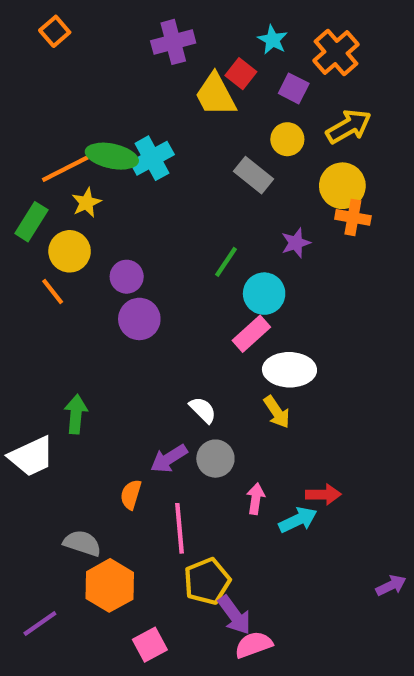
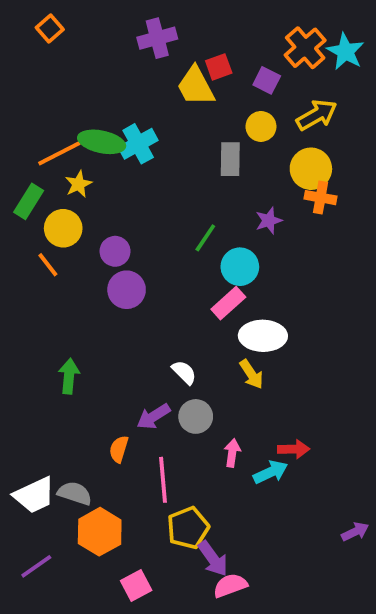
cyan star: (273, 40) -> (345, 52), moved, size x1.4
red square: (241, 74) -> (219, 67), turned 32
gray rectangle: (254, 175) -> (230, 159), turned 52
white trapezoid: (31, 456) -> (34, 495), moved

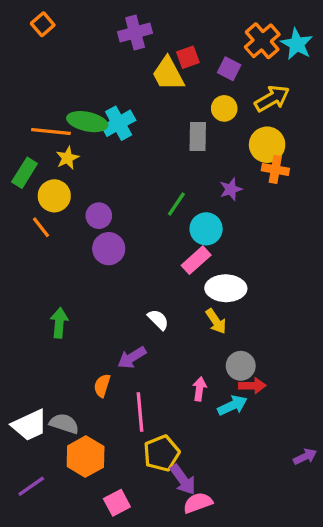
orange line: (59, 153) -> (51, 132), turned 33
gray circle: (196, 416) -> (241, 366), moved

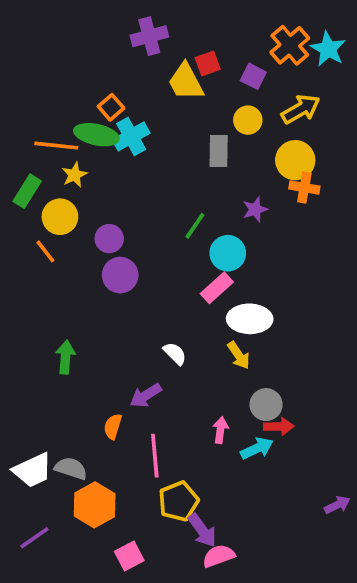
orange square: (43, 24) -> (111, 107), moved

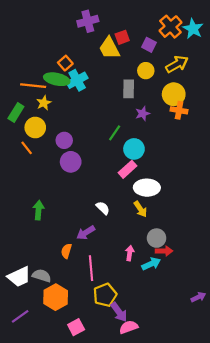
purple star: (255, 209) -> (143, 114), moved

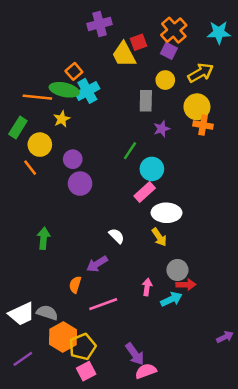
orange cross: (170, 27) -> (174, 30), moved
cyan star: (193, 29) -> (219, 33), turned -30
yellow star: (44, 103) -> (62, 119), moved
pink line: (91, 268) -> (103, 304), turned 75
yellow pentagon: (105, 295) -> (82, 347), moved

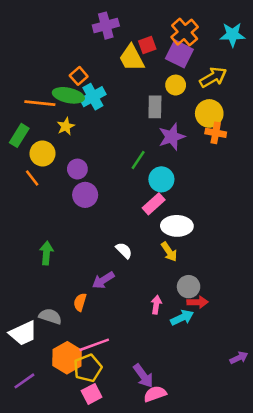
purple square: (169, 51) -> (179, 54), size x1.5
purple star: (162, 129) -> (172, 137), size x1.5
pink line: (103, 304) -> (94, 345), moved
gray semicircle: (47, 313) -> (50, 316), moved

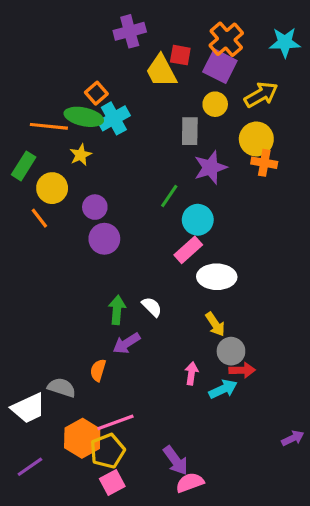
red square: (147, 45) -> (180, 55), turned 30
yellow arrow: (169, 252) -> (215, 324), moved
green arrow: (46, 253) -> (117, 310), moved

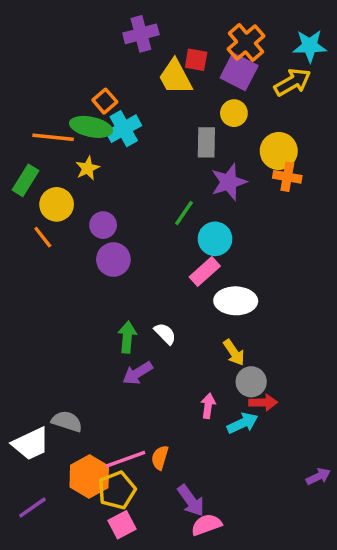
yellow arrow: (261, 95) -> (292, 82), moved
orange semicircle: (98, 370) -> (160, 458), moved

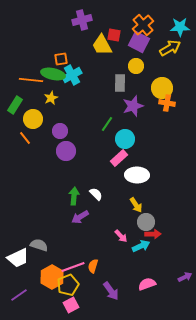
orange square: (105, 101) -> (61, 59), turned 32
pink arrow: (208, 406) -> (121, 236), turned 128
pink semicircle: (206, 525) -> (147, 284), moved

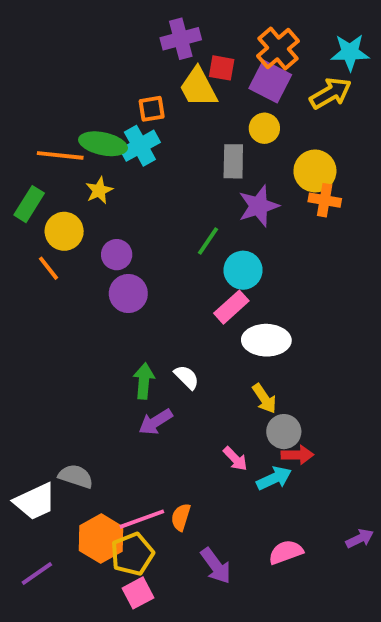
purple cross: (82, 20) -> (181, 39), moved
orange square: (61, 59) -> (152, 109), moved

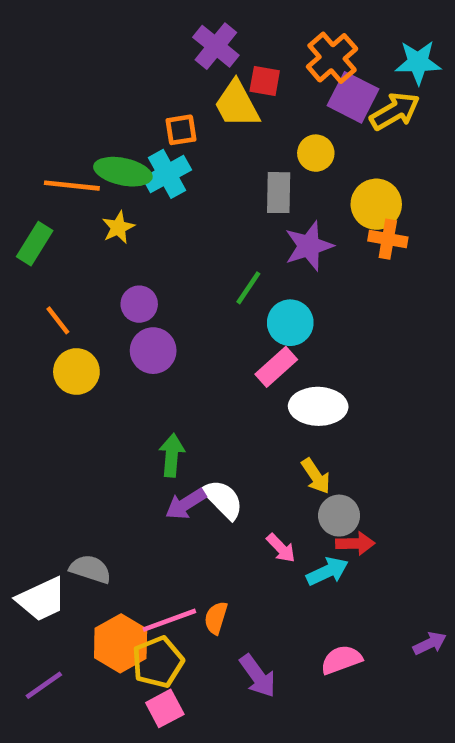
purple cross: (181, 39) -> (216, 46), turned -36
purple square: (270, 82) -> (353, 97), moved
yellow circle: (64, 231) -> (76, 372), moved
white semicircle: (187, 377) -> (223, 499), moved, size x1.4

